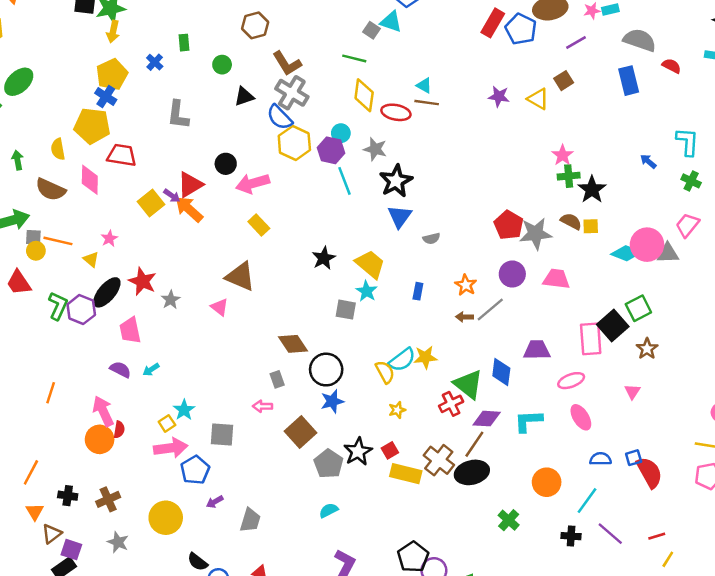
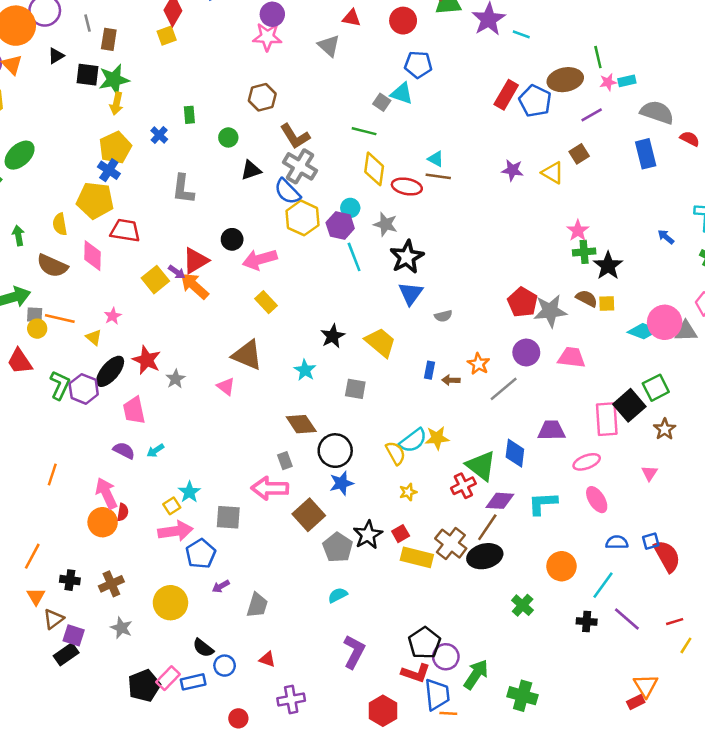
cyan star: (367, 291) -> (305, 370), moved
brown arrow: (465, 317) -> (451, 380), moved
pink arrow: (262, 406) -> (270, 488), size x1.8

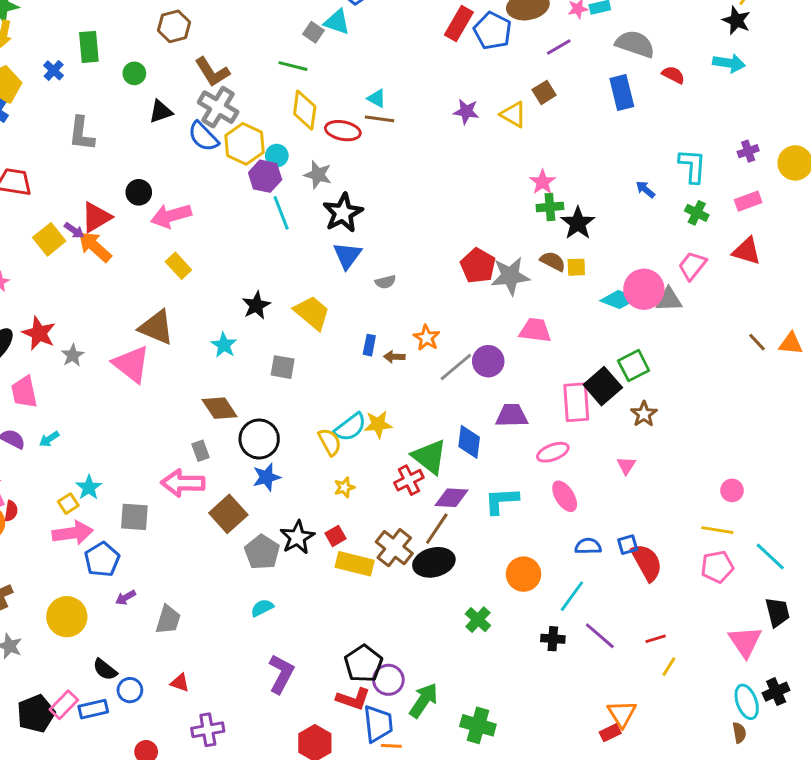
green rectangle: (189, 115) -> (89, 47), size x1.5
yellow hexagon: (302, 218) -> (244, 144), moved
purple circle: (526, 352) -> (488, 361), moved
pink triangle: (226, 386) -> (131, 364), size x1.8

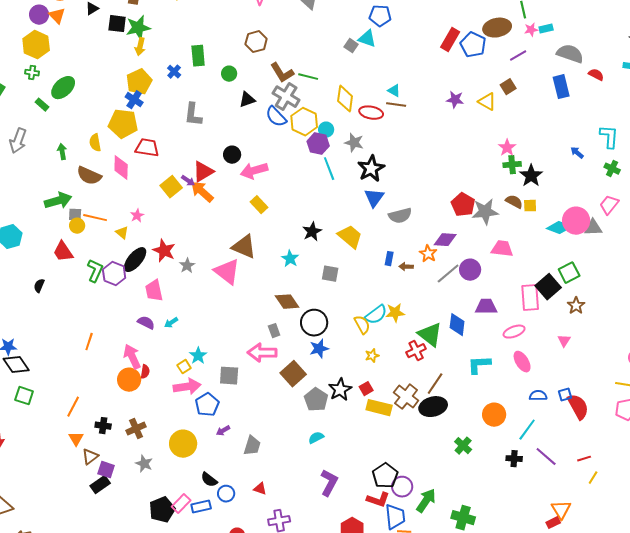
green line: (293, 66) -> (308, 77), moved
gray semicircle: (385, 282) -> (400, 216), size x1.6
purple diamond: (452, 498) -> (445, 240), moved

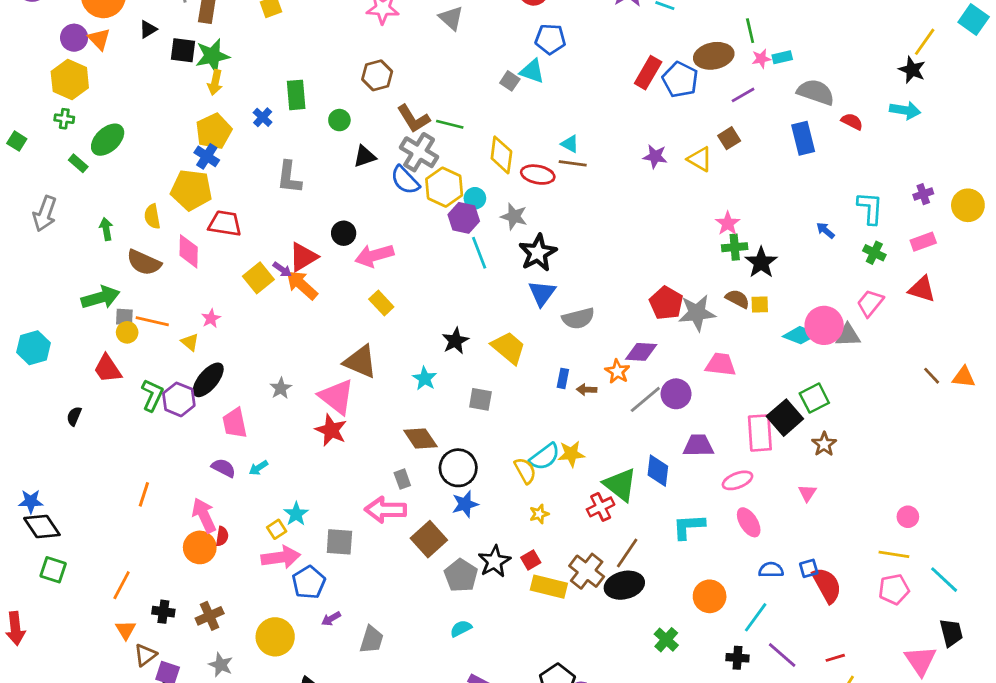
red star: (164, 251) -> (331, 430), moved

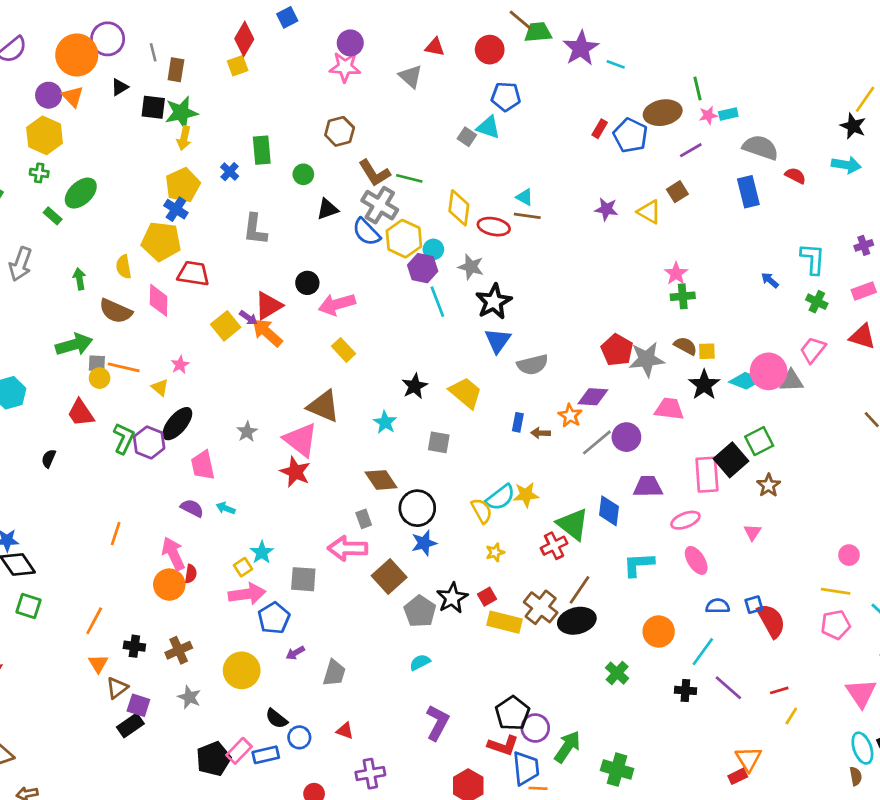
red rectangle: (648, 73) -> (600, 129), size x0.6
black star: (761, 263) -> (704, 385), moved
cyan arrow: (258, 468) -> (226, 508), turned 54

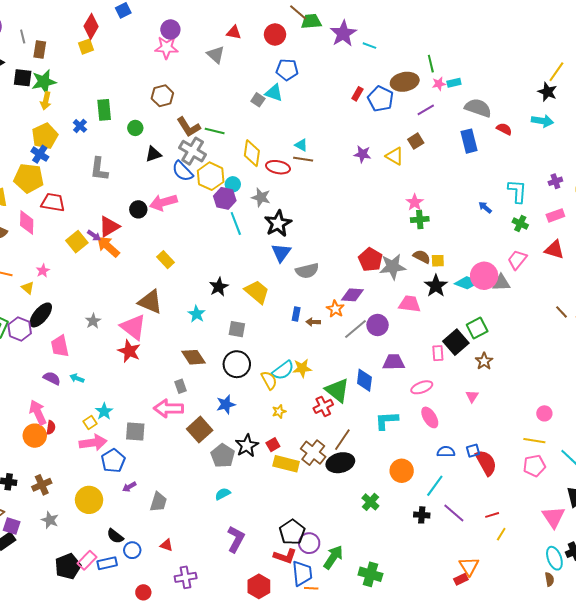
pink arrow: (337, 304) -> (163, 202), moved
pink rectangle: (707, 475) -> (438, 353), size x0.6
black circle: (417, 508) -> (237, 364), moved

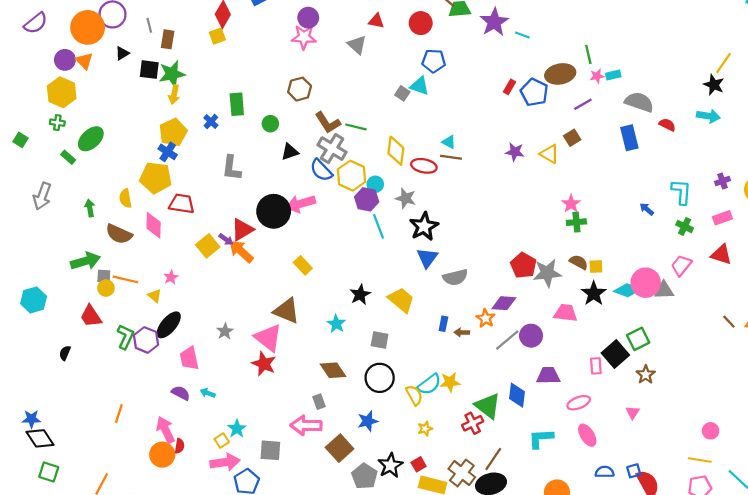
black circle: (138, 209) -> (274, 211), size x1.8

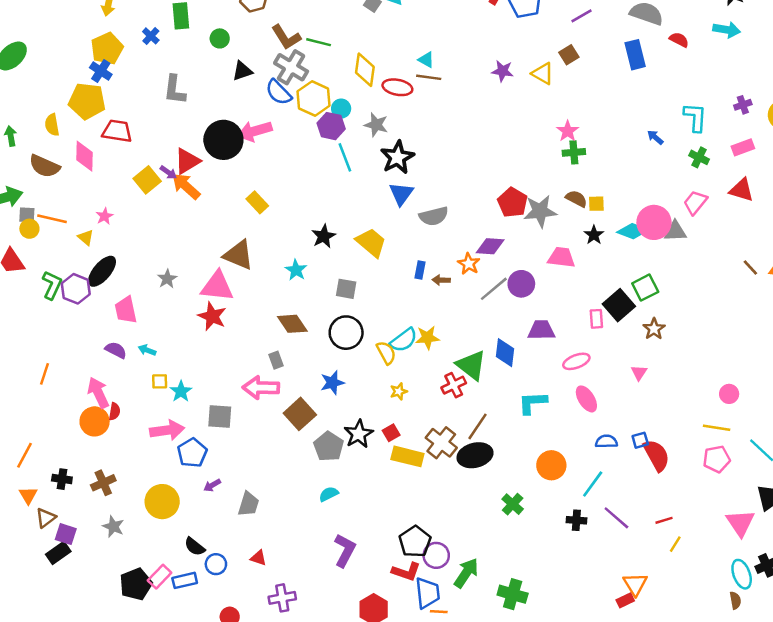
black star: (594, 293) -> (594, 235), size x0.7
pink triangle: (268, 338) -> (217, 286), turned -32
yellow square: (222, 441) -> (160, 381), moved, turned 32

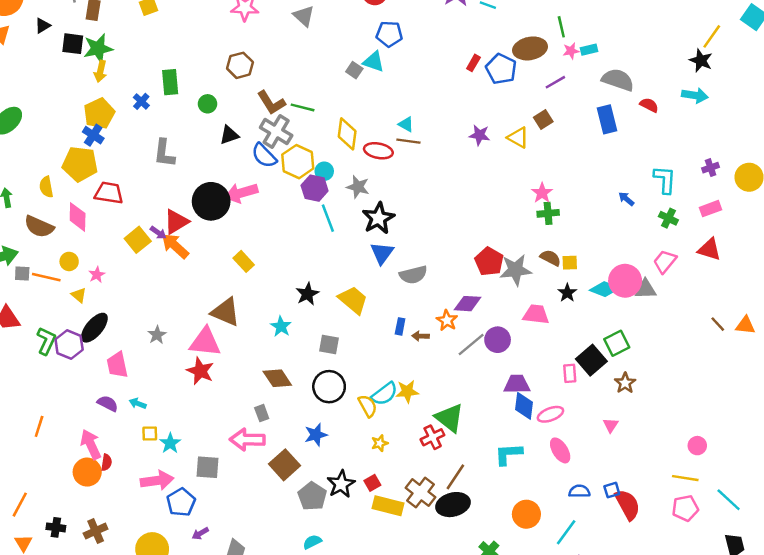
yellow circle: (29, 229) -> (69, 261), moved
blue diamond: (505, 353) -> (524, 406), moved

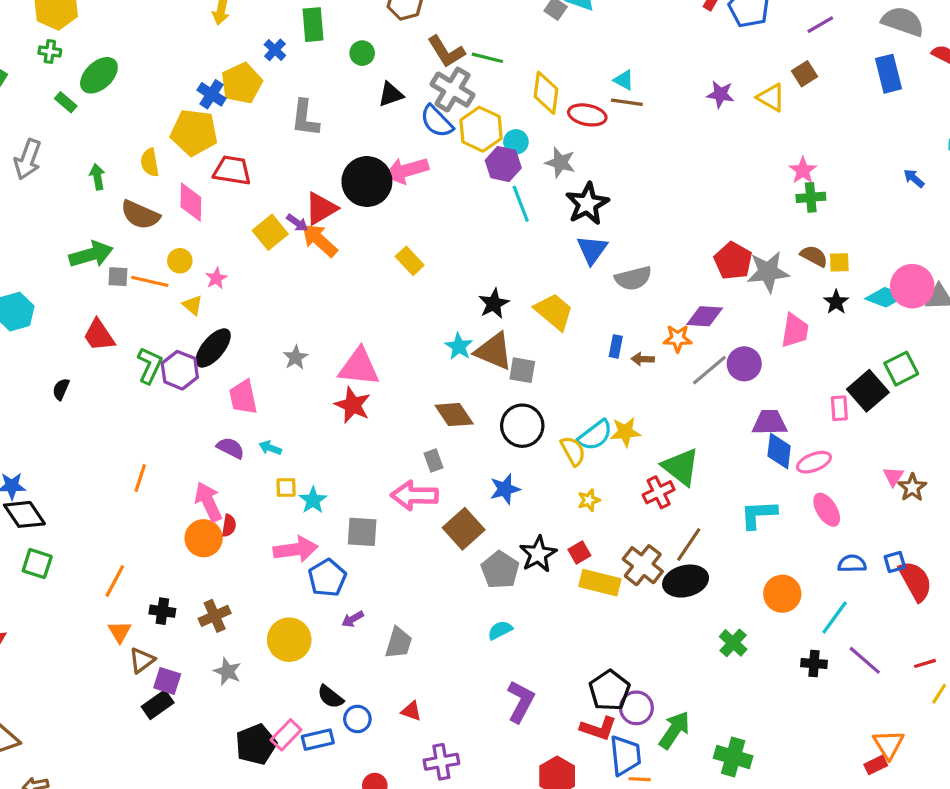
yellow pentagon: (99, 113) -> (242, 83), moved
brown triangle: (226, 312) -> (494, 351), moved
pink trapezoid: (536, 314) -> (795, 331), turned 92
orange star: (447, 320) -> (678, 338), turned -30
brown star: (625, 383) -> (912, 487), moved

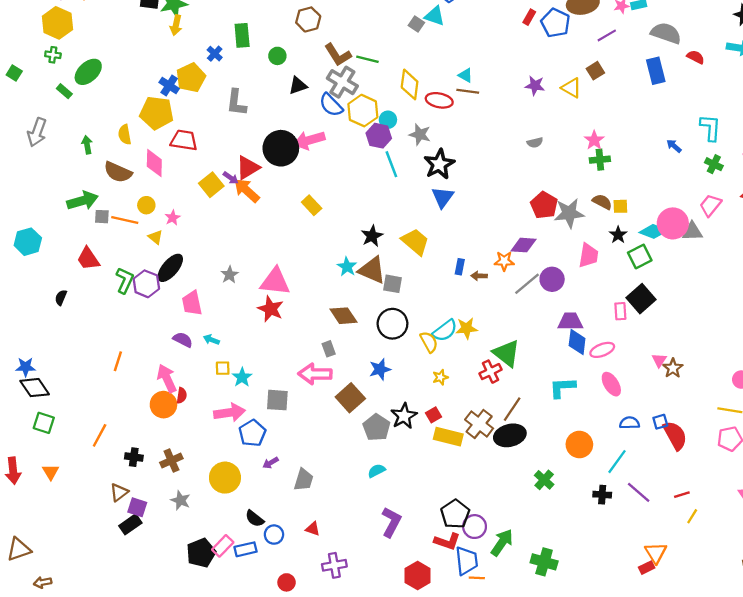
gray semicircle: (633, 278) -> (535, 143), moved, size x0.6
green square: (901, 369) -> (640, 256), moved
orange triangle: (120, 632) -> (51, 472), moved

